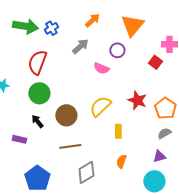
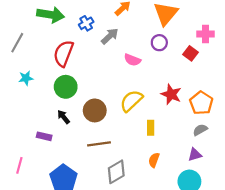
blue cross: (51, 28) -> (86, 23), moved
purple circle: (117, 50) -> (159, 43), moved

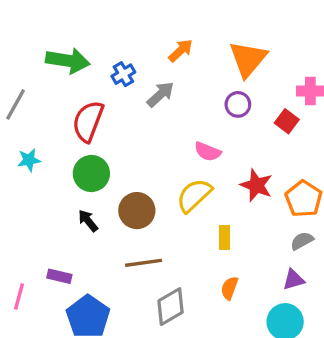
pink semicircle: (132, 60) -> (208, 152), moved
purple rectangle: (44, 136) -> (59, 276), moved

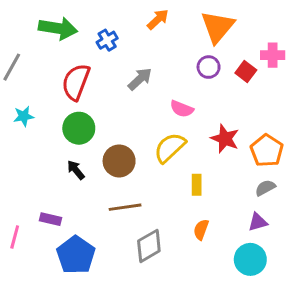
gray arrow: (160, 94) -> (140, 79), moved
red square: (287, 121) -> (246, 72), moved

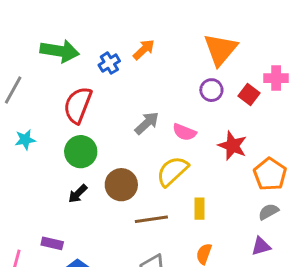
orange arrow: (158, 19) -> (144, 49), moved
gray arrow: (140, 79) -> (147, 123), moved
red star: (225, 139) -> (232, 146), moved
black arrow: (76, 170) -> (78, 194), turned -96
brown line: (125, 207) -> (151, 219), moved

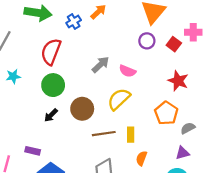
red star: (232, 146) -> (178, 81), moved
orange pentagon: (270, 174) -> (166, 113), moved
yellow rectangle: (199, 209) -> (131, 135), moved

